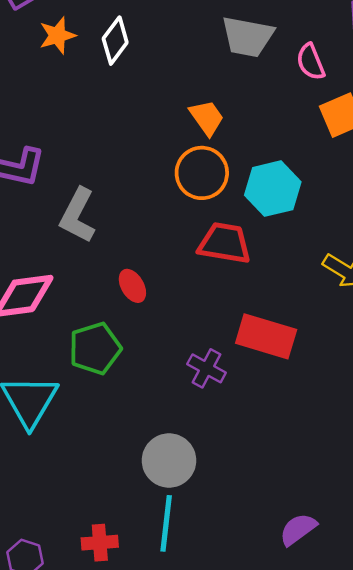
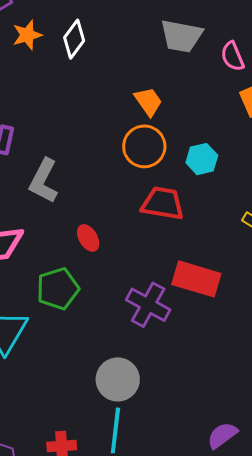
cyan hexagon: (273, 189) -> (202, 159), size x0.7
purple cross: (207, 368) -> (148, 305), size x1.4

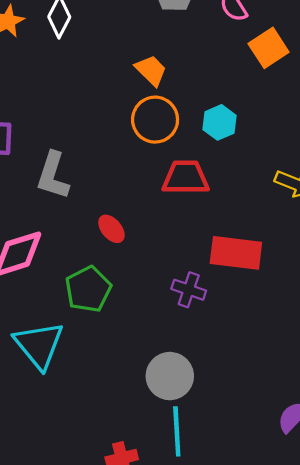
purple cross: (148, 305) -> (189, 290), size x0.7

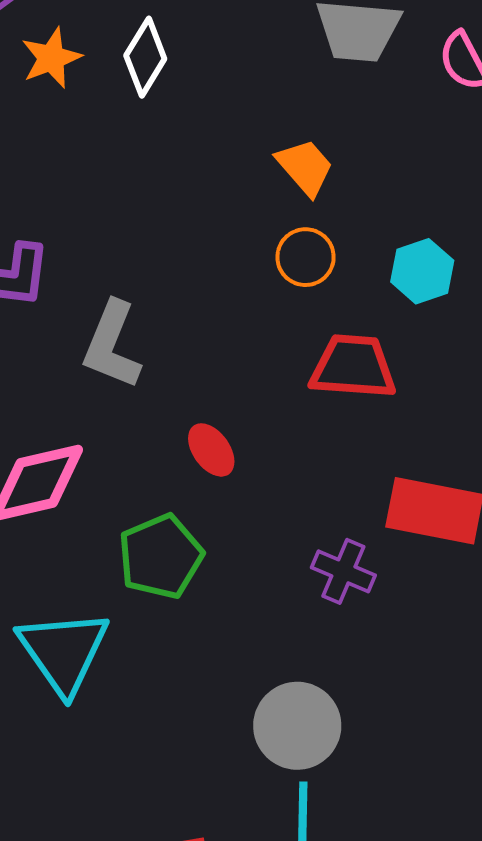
orange circle: (155, 120) -> (306, 257), size x0.7

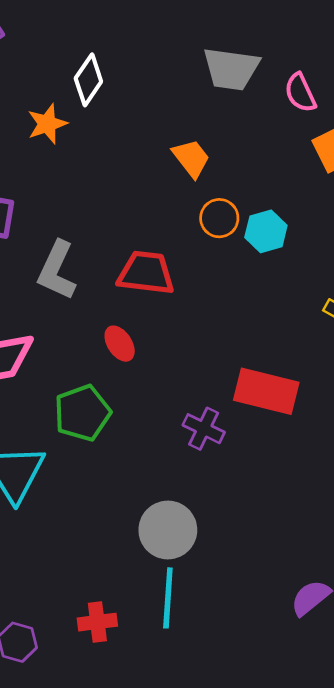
orange star: (51, 58) -> (47, 124), moved
orange circle: (306, 257) -> (219, 218), moved
red trapezoid: (353, 367) -> (146, 273), moved

